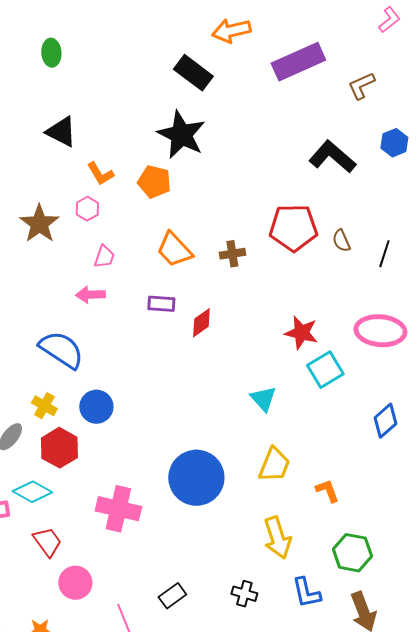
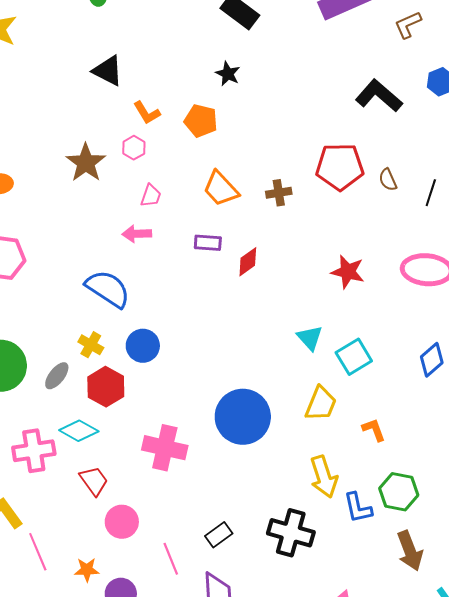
black star: (181, 135) -> (228, 74), size x0.5
cyan square: (325, 370) -> (354, 357), moved
blue L-shape: (306, 593) -> (358, 508), moved
black cross: (244, 594) -> (291, 533), size x1.8

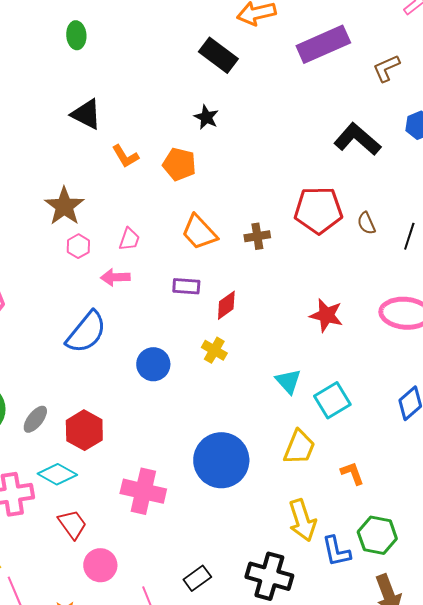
pink hexagon: (134, 148) -> (78, 246), moved
blue semicircle: (108, 289) -> (86, 332), turned 96
yellow cross: (91, 345) -> (214, 350), moved
blue circle: (143, 346) -> (153, 364), moved

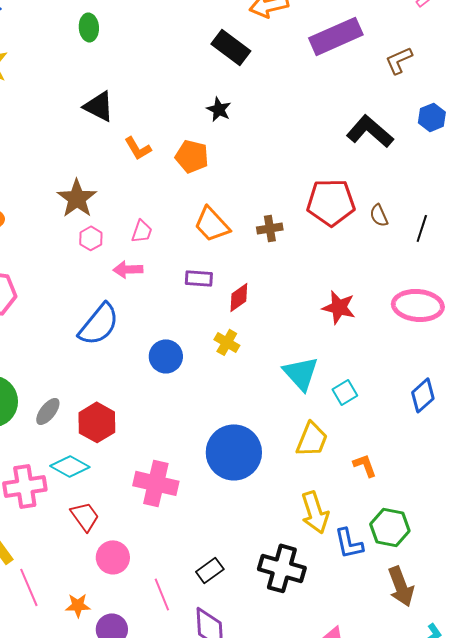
cyan triangle: (288, 381) -> (301, 373), size x1.4
cyan square: (332, 400) -> (345, 392), size x0.7

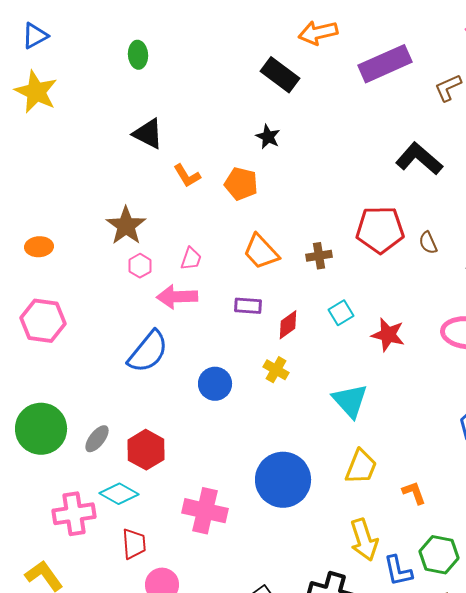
pink arrow: (128, 269) -> (177, 297), size x1.4
cyan square: (345, 392) -> (341, 313), moved
red trapezoid: (85, 516) -> (134, 544), turned 32

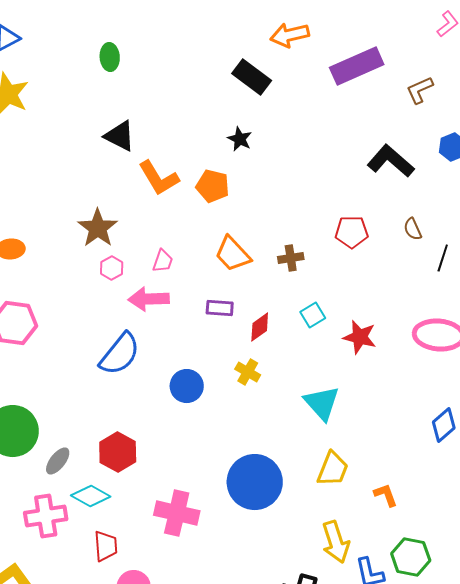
orange L-shape: (187, 176) -> (159, 178), size x1.5
red pentagon: (380, 230) -> (352, 232), size x0.7
brown semicircle: (428, 243) -> (413, 229), moved
gray ellipse: (97, 439) -> (58, 461), moved

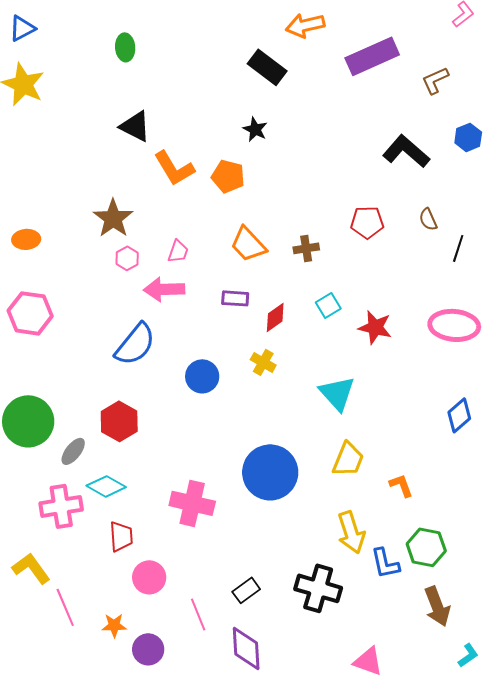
red hexagon: (118, 452) -> (119, 421), moved

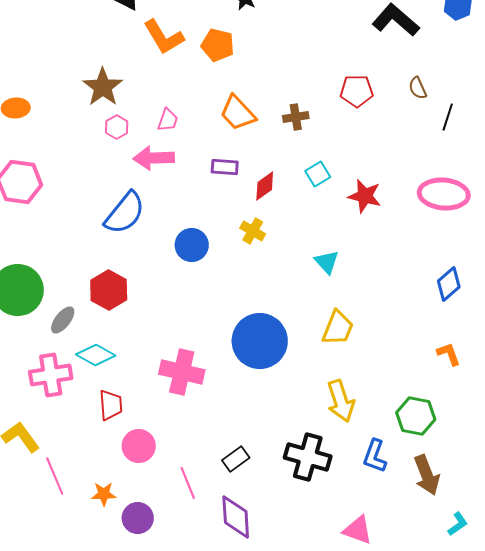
cyan triangle: (337, 393) -> (327, 262), size x0.7
orange L-shape: (401, 485) -> (449, 354), moved
blue L-shape: (385, 563) -> (375, 456), moved, turned 32

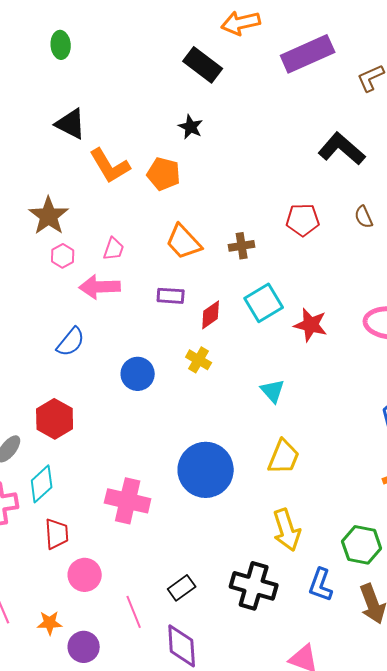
cyan square: (318, 174) -> (264, 303), size x1.5
blue semicircle: (125, 213) -> (71, 342), size x0.7
cyan diamond: (96, 355) -> (42, 484), turned -72

